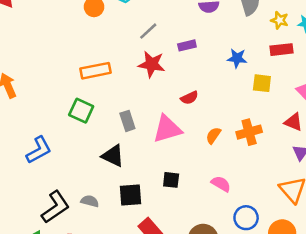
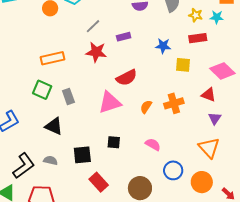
red semicircle: (189, 98) -> (127, 78), size x1.5
gray rectangle: (127, 121) -> (68, 96), moved
black triangle: (113, 156) -> (54, 126), moved

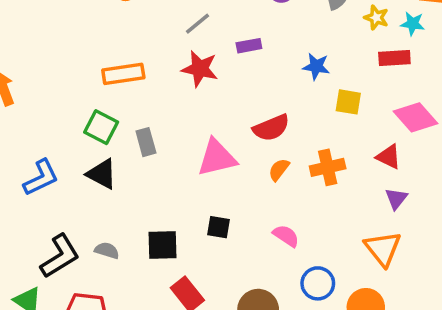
red rectangle: (198, 38) -> (394, 58), moved
red semicircle: (127, 78) -> (271, 128), moved
black triangle: (54, 126) -> (102, 174), moved

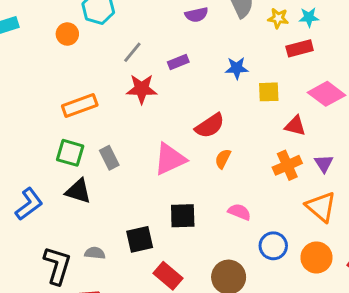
red triangle: (389, 157) -> (295, 126), moved
orange cross: (328, 167) -> (287, 165), moved
black square: (219, 227) -> (183, 216), size x1.4
black L-shape: (60, 256) -> (57, 265), turned -30

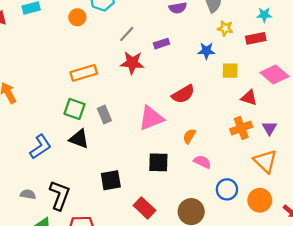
yellow star: (278, 18) -> (225, 28), moved
orange semicircle: (223, 159) -> (189, 136), moved
black square: (140, 239) -> (111, 180), moved
gray semicircle: (95, 253) -> (28, 194), moved

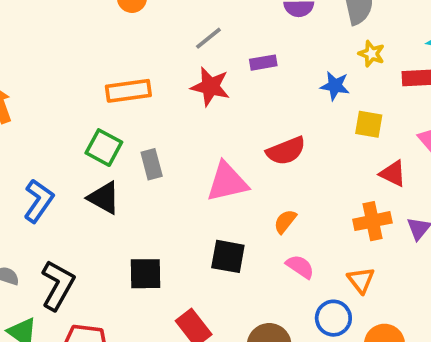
blue L-shape: (40, 147) -> (39, 201), turned -30
orange triangle: (265, 161) -> (361, 280), moved, size x0.7

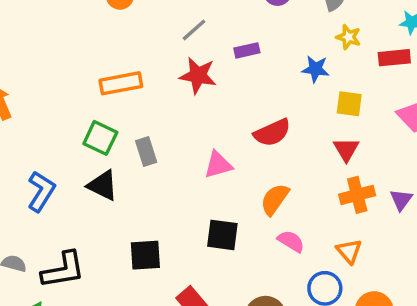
red triangle: (393, 174) -> (346, 149), moved, turned 36
pink triangle: (227, 182) -> (218, 165), size x0.7
orange semicircle: (285, 221) -> (275, 199), size x1.4
black L-shape: (58, 285) -> (63, 270), turned 54

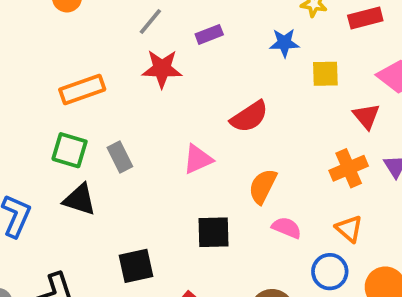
red triangle: (346, 149) -> (366, 116), moved

